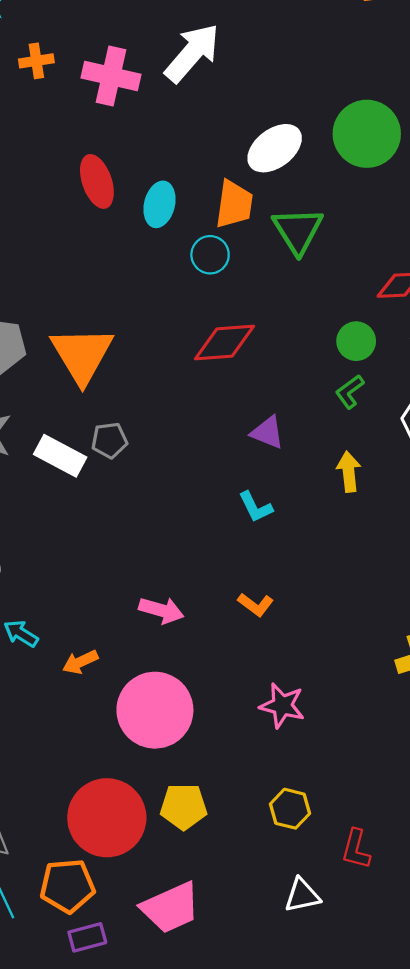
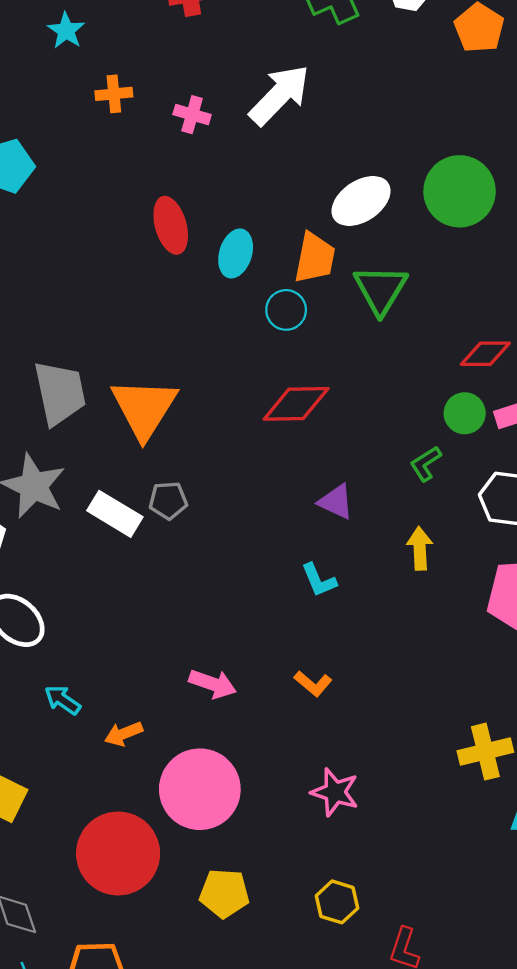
pink cross: (111, 76) -> (192, 115), size x0.6
green circle: (356, 341) -> (465, 413), moved
red circle: (107, 818) -> (118, 853), moved

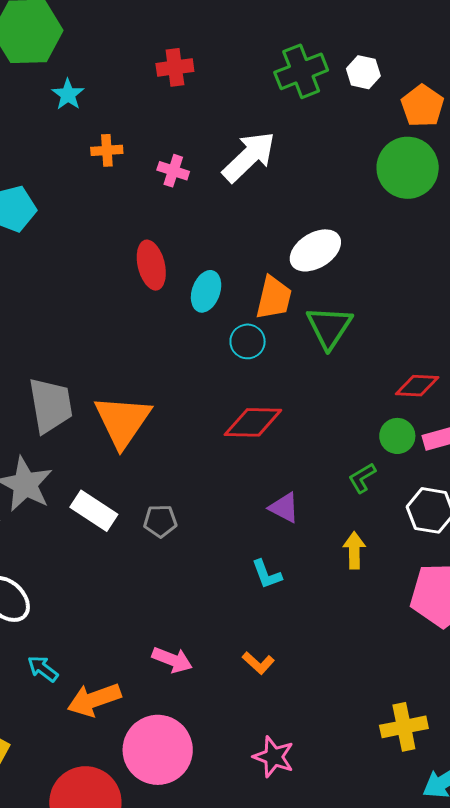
green circle: (460, 191) -> (408, 168), moved
gray pentagon: (168, 501) -> (160, 521), moved
orange arrow: (124, 734) -> (94, 700), size x1.6

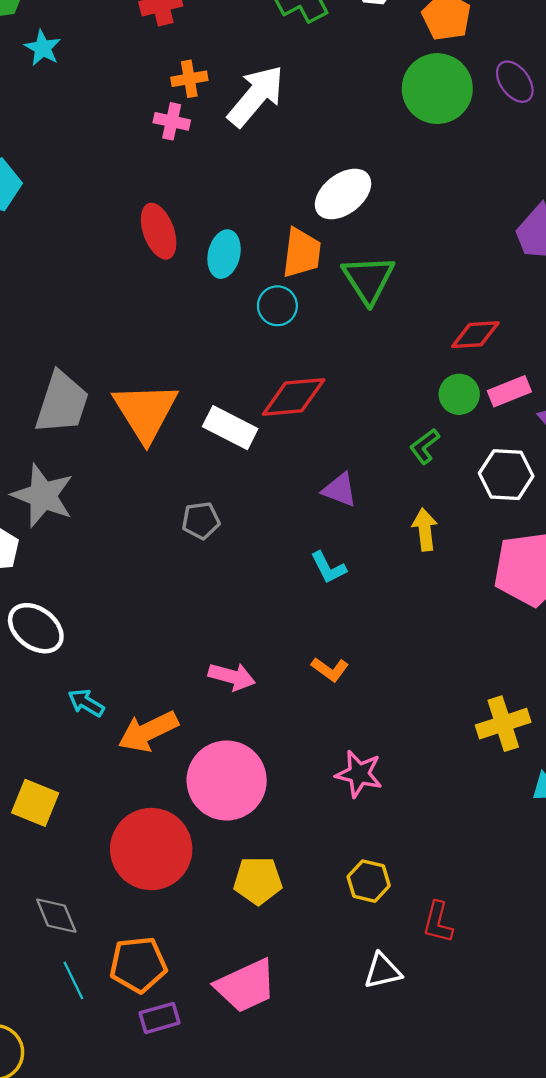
orange cross: (107, 150) -> (189, 79), moved
gray trapezoid: (51, 405) -> (62, 403), turned 34
white rectangle: (94, 511) -> (230, 428), moved

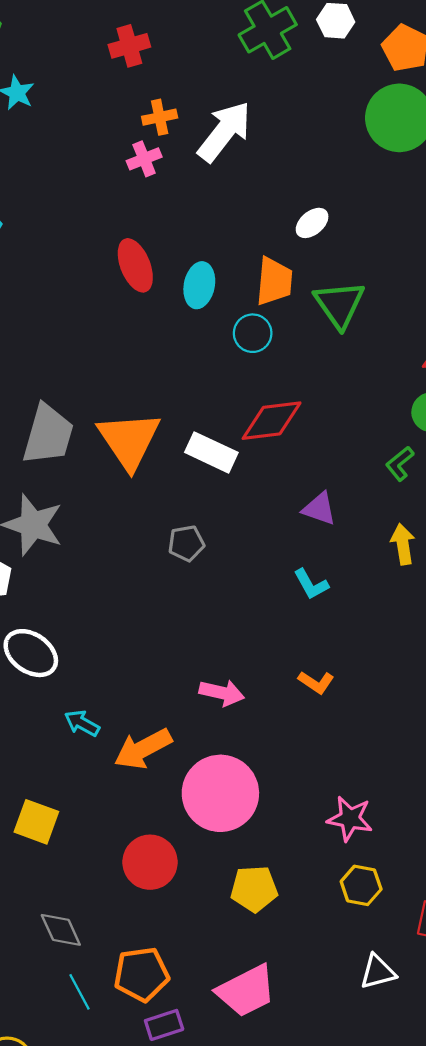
pink cross: (172, 121) -> (144, 159), turned -32
white ellipse: (343, 194) -> (312, 223), size x0.6
pink star: (359, 774) -> (350, 819), moved
red circle: (151, 849) -> (150, 862), size x0.7

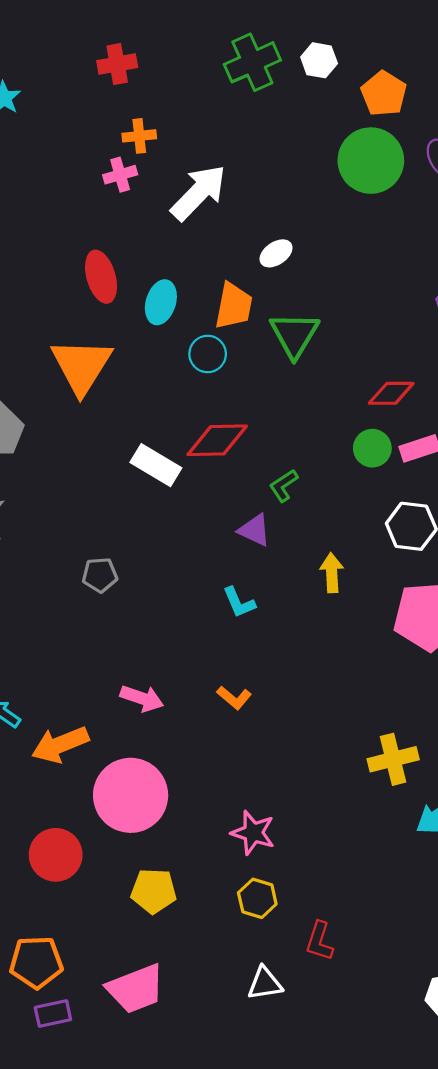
white arrow: (224, 131) -> (199, 193), moved
orange triangle: (129, 440) -> (81, 366), moved
green L-shape: (400, 464) -> (284, 486), moved
gray pentagon: (186, 543) -> (100, 575), moved

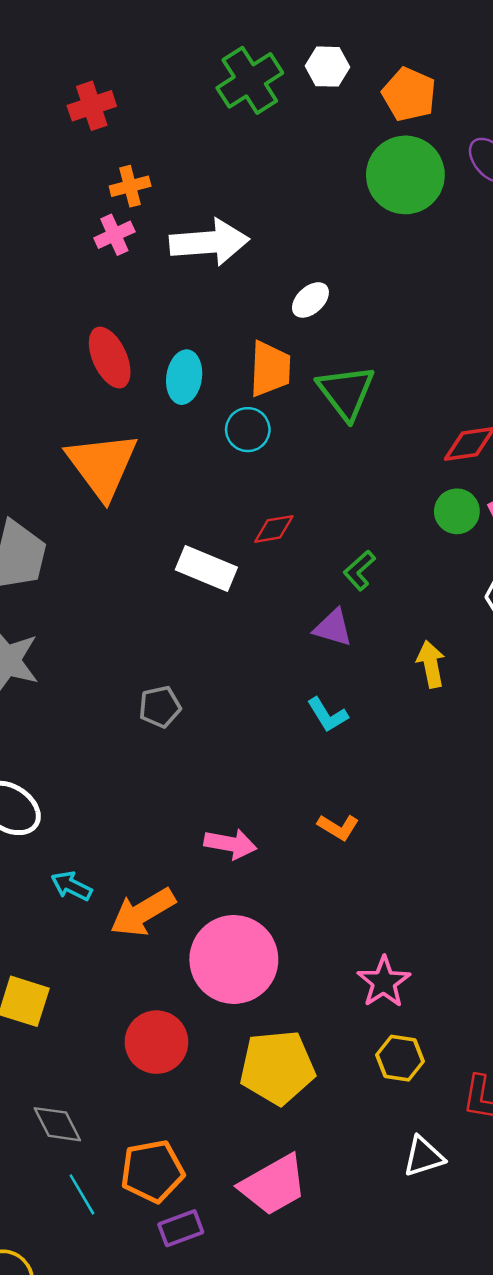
white arrow: (199, 193) -> (209, 242), turned 50
red diamond: (217, 440) -> (274, 529), size x0.6
pink star: (253, 833) -> (384, 982), turned 30
yellow pentagon: (154, 891) -> (277, 1067), size x1.4

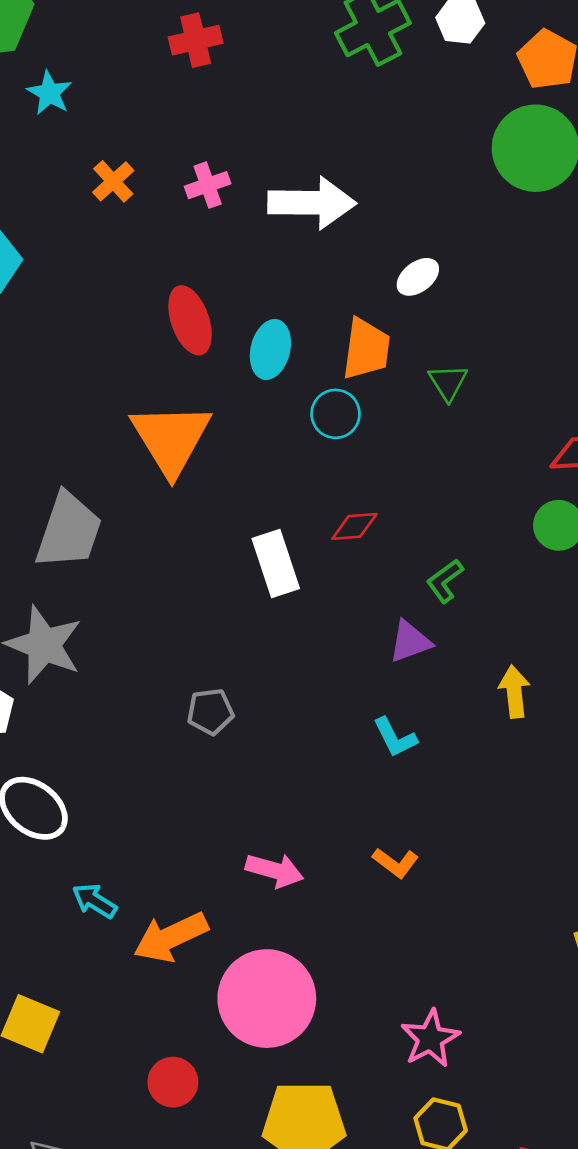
orange cross: (130, 186) -> (113, 181), moved, turned -33
green triangle: (346, 392) -> (448, 382), size x0.6
white rectangle: (206, 569) -> (276, 563), turned 44
purple triangle: (333, 628) -> (410, 642), turned -42
red circle: (156, 1042) -> (173, 1082), size x0.7

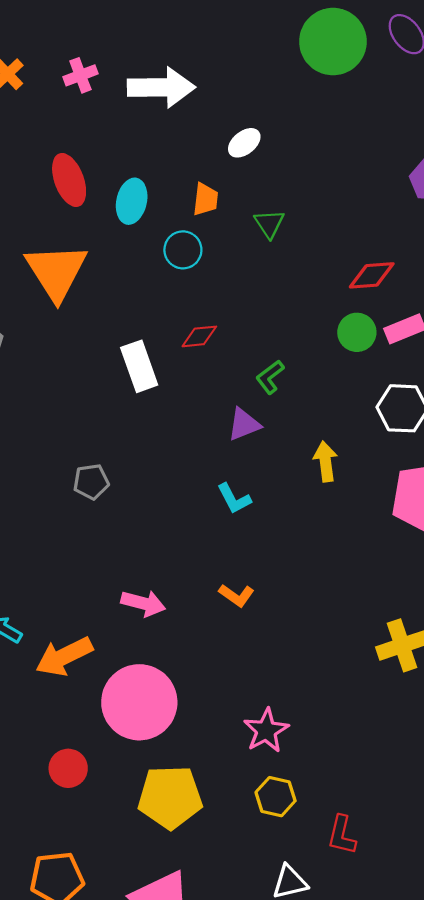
orange trapezoid: (366, 349) -> (206, 199), size x0.7

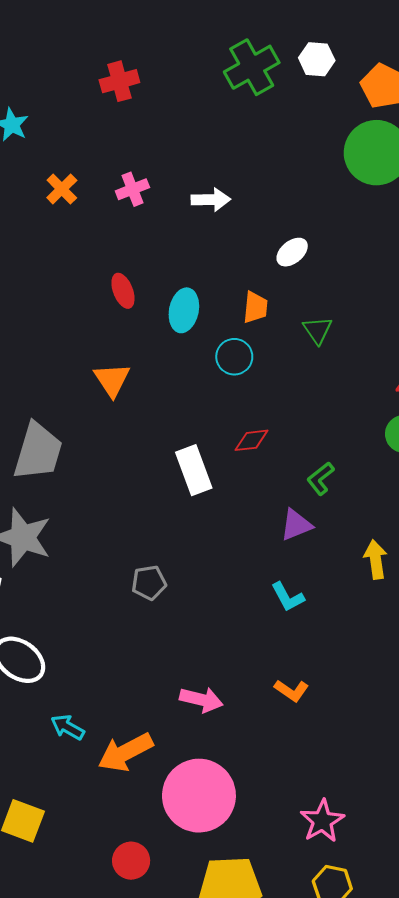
white arrow: (161, 87) -> (211, 200), size x0.6
red ellipse: (69, 180) -> (123, 291), size x0.7
orange triangle: (56, 272) -> (112, 380), size x0.6

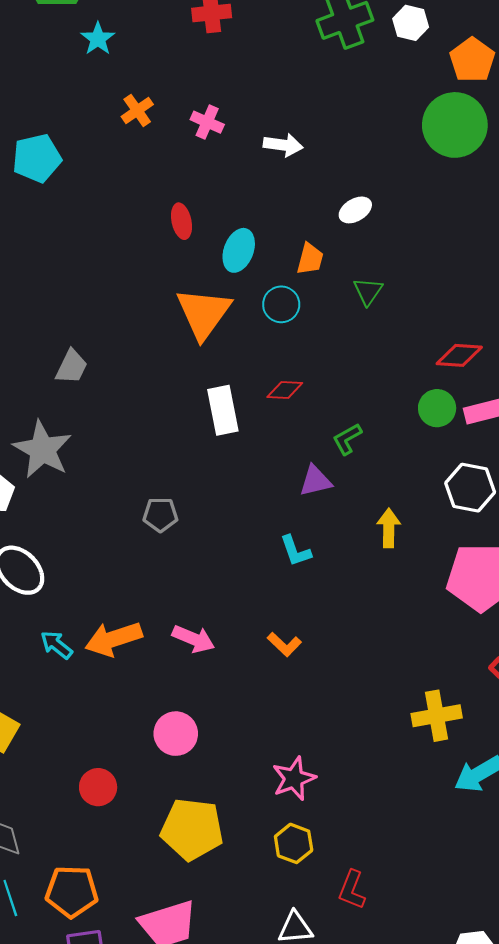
pink cross: (132, 189) -> (207, 122), turned 36
orange triangle: (112, 380) -> (204, 313), moved, size x1.5
gray trapezoid: (38, 451) -> (72, 367), size x0.6
orange arrow: (125, 752) -> (114, 639), moved
pink circle: (199, 796) -> (176, 734), size x0.6

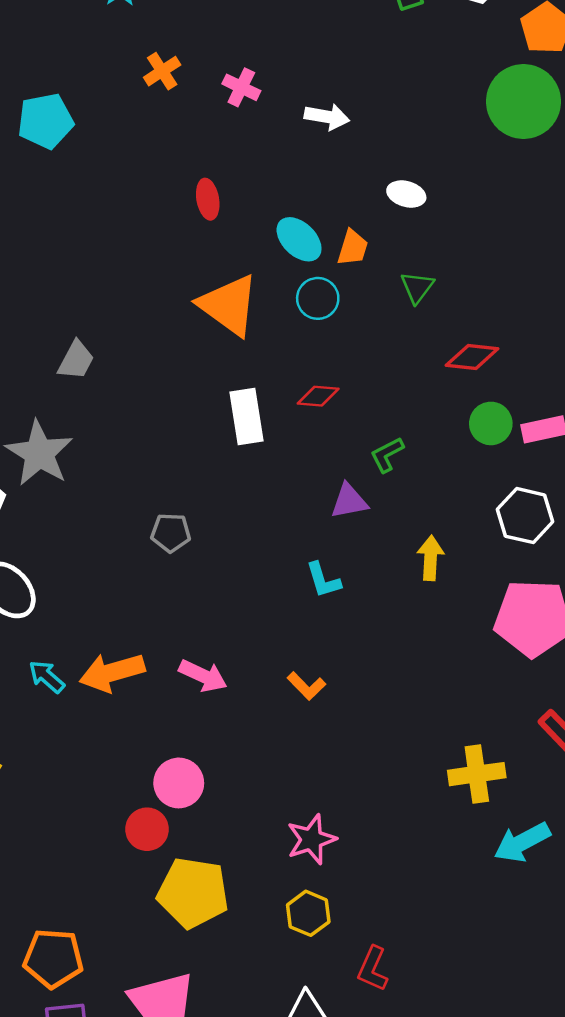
white ellipse: (355, 210) -> (406, 194), turned 44
cyan ellipse: (239, 250) -> (299, 239), moved, turned -69
orange triangle: (204, 313) -> (229, 305), turned -32
red diamond: (459, 355) -> (472, 357), moved
red circle: (98, 787) -> (147, 829), moved

